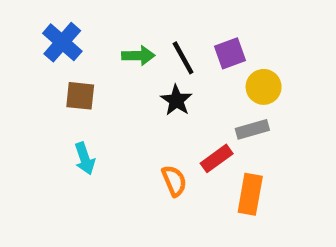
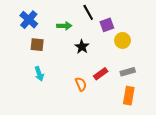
black line: (183, 58) -> (88, 12), moved
gray rectangle: (252, 129) -> (128, 72), moved
orange rectangle: (250, 194) -> (129, 96), moved

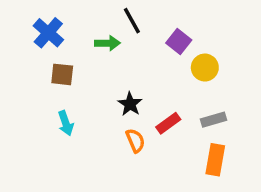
black line: (88, 12) -> (132, 21), moved
purple square: (107, 25) -> (179, 41), turned -32
black star: (82, 47) -> (130, 104), moved

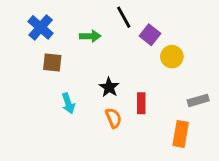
black line: (132, 21) -> (124, 17), moved
gray rectangle: (214, 120) -> (198, 100), moved
cyan arrow: (66, 123) -> (68, 103), moved
red rectangle: (168, 123) -> (141, 103), turned -54

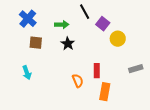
black star: (109, 87) -> (68, 44), moved
cyan arrow: (68, 103) -> (27, 73), moved
orange rectangle: (181, 134) -> (105, 92), moved

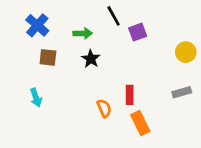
purple square: (103, 24) -> (138, 32), turned 32
yellow circle: (118, 39) -> (186, 52), moved
orange rectangle: (105, 92) -> (140, 123), turned -36

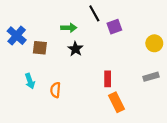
blue cross: (37, 25) -> (17, 36), moved
orange semicircle: (104, 108) -> (55, 90), moved, turned -152

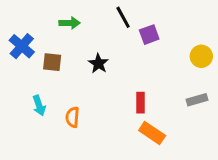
green arrow: (69, 28) -> (70, 23), moved
orange rectangle: (117, 102) -> (152, 133), turned -30

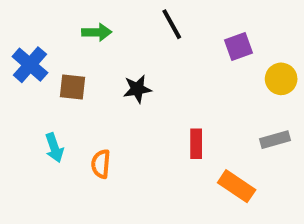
purple square: (149, 35) -> (239, 46), moved
black star: (98, 64) -> (137, 89), turned 30
orange rectangle: (152, 133) -> (237, 186), moved

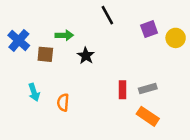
green arrow: (97, 32) -> (64, 35), moved
yellow circle: (281, 79) -> (176, 38), moved
black star: (137, 89) -> (86, 56), turned -30
gray rectangle: (275, 140) -> (148, 88), moved

